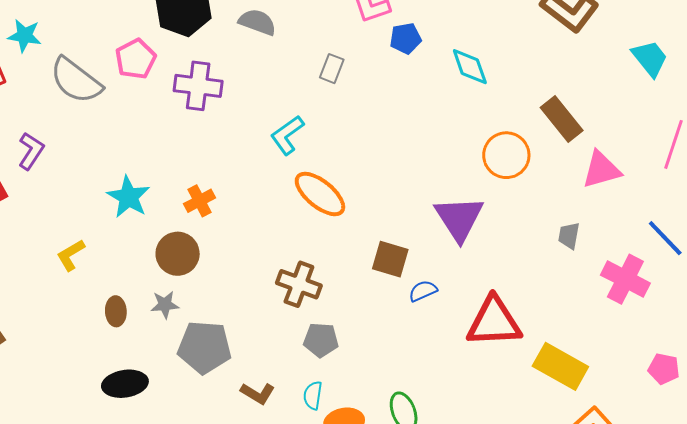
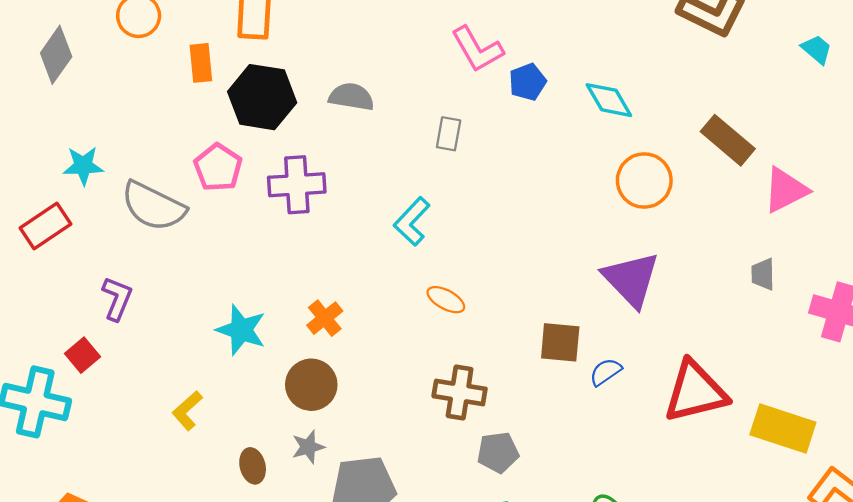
cyan trapezoid: (650, 58) -> (817, 49), size x0.7
orange circle: (506, 155) -> (644, 181), moved
orange ellipse: (320, 194) -> (446, 300), moved, size x0.6

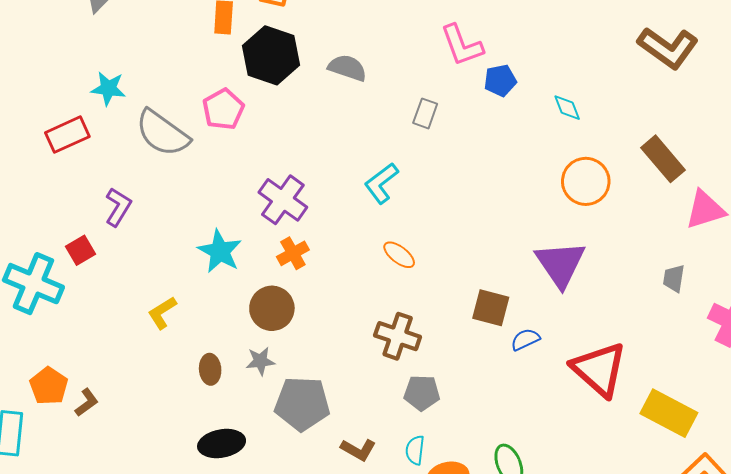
cyan diamond: (609, 100) -> (567, 108), size x0.7
purple cross: (297, 185) -> (283, 200), moved, turned 30
red triangle: (695, 392) -> (599, 369), turned 46

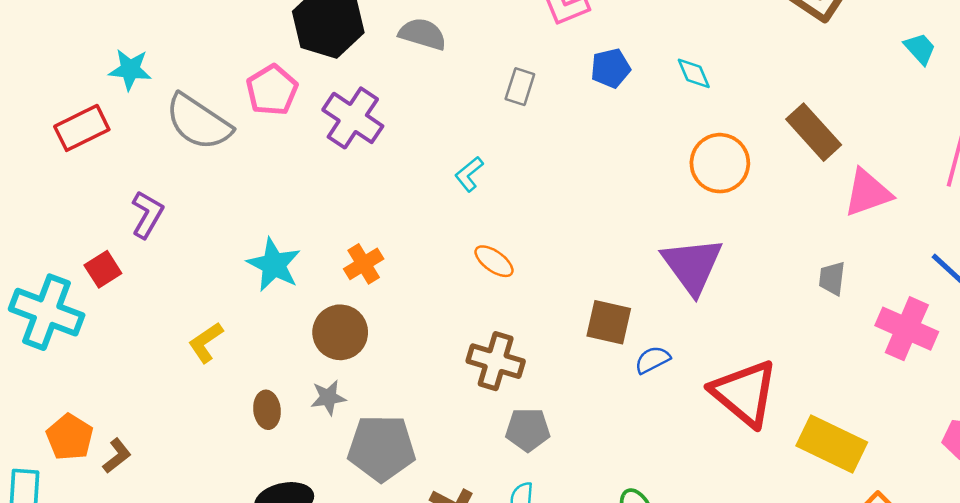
blue pentagon: (500, 80) -> (611, 68), moved
cyan L-shape: (381, 183) -> (469, 174), size x0.7
purple cross: (283, 200) -> (353, 118), moved

